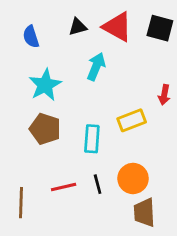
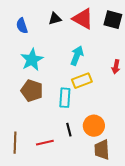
cyan arrow: (96, 66) -> (77, 56), moved
yellow rectangle: (132, 120) -> (82, 81), moved
red line: (64, 187) -> (45, 143), moved

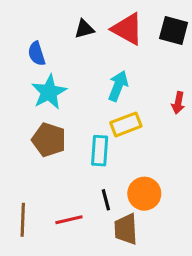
blue semicircle: (22, 26) -> (37, 54), moved
brown trapezoid: (102, 150) -> (126, 229), moved

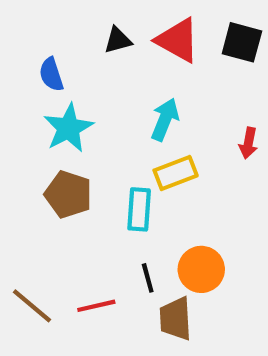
brown line: (23, 220) -> (32, 306), turned -52

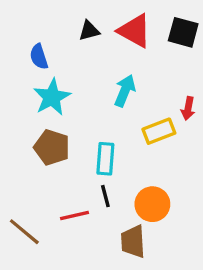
yellow rectangle: (176, 173) -> (159, 131), moved
black line: (148, 278) -> (105, 196), moved
red line: (96, 306) -> (75, 216), moved

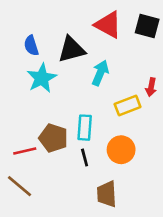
black triangle: (89, 31) -> (72, 49), moved, size x1.6
brown pentagon: (52, 147) -> (53, 138), moved
orange circle: (152, 204) -> (121, 150), moved
red line: (75, 216) -> (25, 151), moved

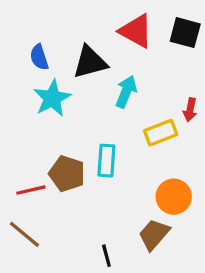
orange circle: (121, 150) -> (174, 197), moved
black line: (85, 158) -> (106, 256), moved
brown trapezoid: (107, 194) -> (154, 234), moved, turned 44

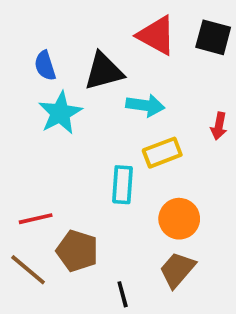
cyan arrow: (126, 92) -> (145, 105), turned 76
yellow rectangle: (161, 133) -> (162, 153), moved
brown pentagon: (67, 174) -> (77, 251), moved
orange circle: (174, 197) -> (179, 219), moved

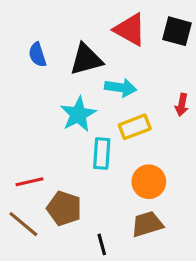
cyan star: (60, 113) -> (78, 114), moved
brown trapezoid: (177, 270) -> (147, 224), turned 32

